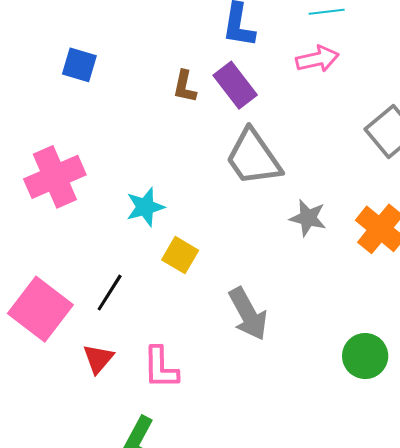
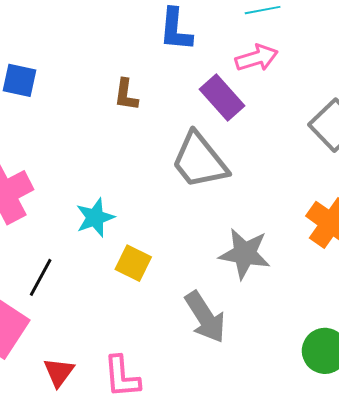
purple rectangle: (235, 85) -> (222, 98), moved
gray star: (308, 218) -> (245, 254), moved, size x1.4
black line: (110, 293) -> (41, 277), moved

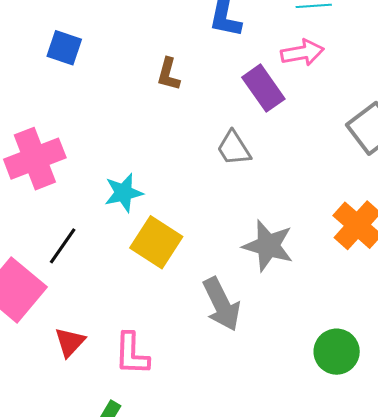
gray trapezoid: (199, 161) -> (234, 148), size x0.6
yellow square: (133, 263) -> (156, 242), size x1.4

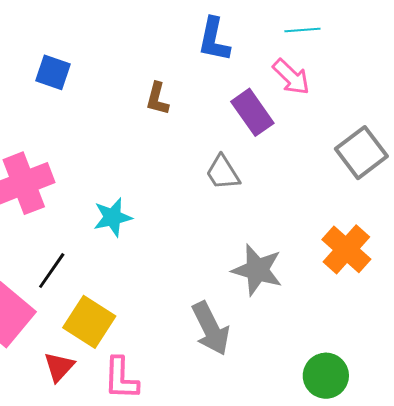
pink arrow: (302, 53) -> (291, 77), turned 54
yellow square: (156, 242) -> (89, 322), moved

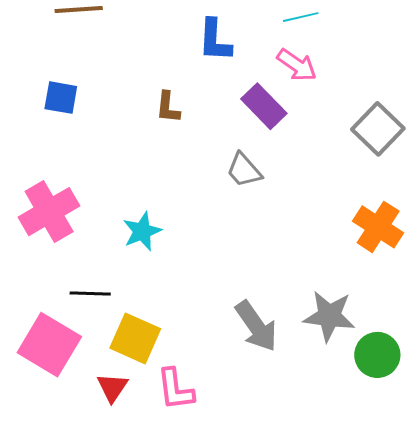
gray star: (257, 270) -> (329, 316), moved
black line: (52, 271) -> (90, 293), turned 66

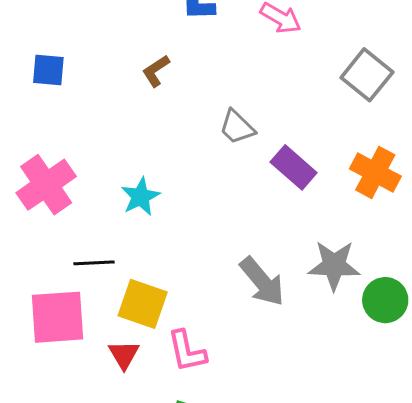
purple rectangle: (264, 106) -> (294, 167), moved
brown L-shape: (168, 107) -> (156, 71), turned 56
pink square: (49, 345) -> (57, 317), turned -30

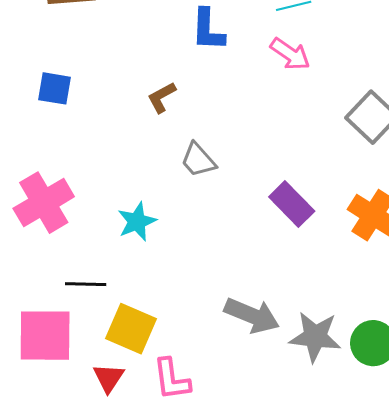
gray trapezoid: (237, 127) -> (198, 160), moved
gray star: (334, 265) -> (315, 337), moved
gray arrow: (262, 282) -> (252, 315), turned -32

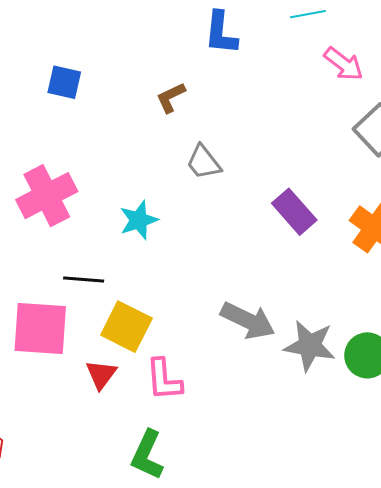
pink arrow: (290, 54) -> (344, 64), moved

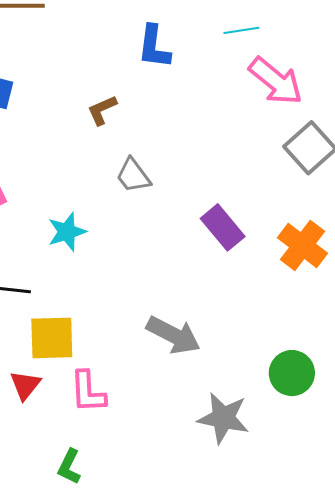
pink arrow: (344, 64) -> (276, 81), size x1.4
yellow square: (126, 327) -> (52, 338), turned -30
gray star: (310, 346) -> (223, 418), moved
green L-shape: (147, 455) -> (69, 467), size x0.7

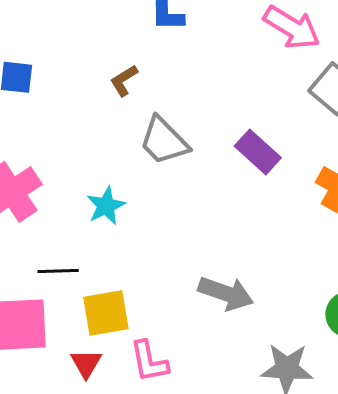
gray trapezoid: (133, 176) -> (164, 141), size x1.4
purple rectangle: (223, 227) -> (258, 152), moved

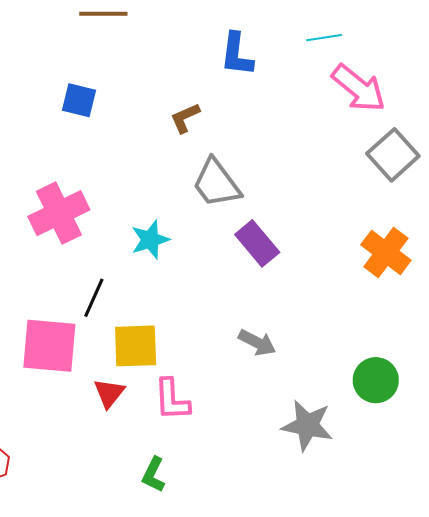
purple rectangle: (258, 152) -> (257, 243), moved
black line: (58, 271) -> (94, 298), turned -72
gray arrow: (226, 293) -> (257, 343), size x0.7

